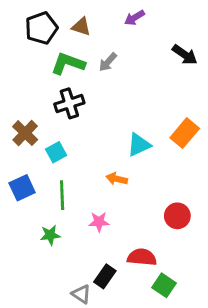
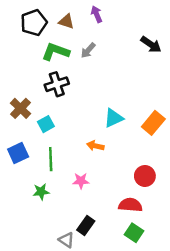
purple arrow: (134, 18) -> (97, 14), moved, turned 98
orange rectangle: (185, 133) -> (153, 123), moved
red semicircle: (142, 257) -> (130, 205), moved

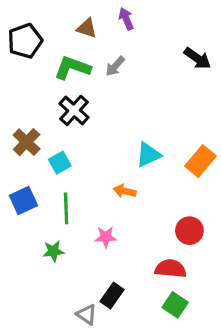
black pentagon: (34, 23) -> (25, 41), moved
black cross: (57, 84) -> (74, 110), turned -30

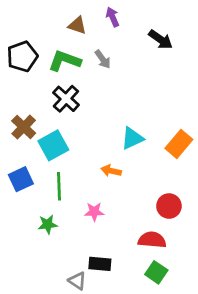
black pentagon: (25, 41) -> (22, 56), moved
black arrow: (197, 58) -> (161, 40), moved
gray arrow: (115, 66) -> (103, 59), turned -78
cyan square: (60, 163) -> (53, 145), size x1.5
black rectangle: (112, 295) -> (100, 264), turned 60

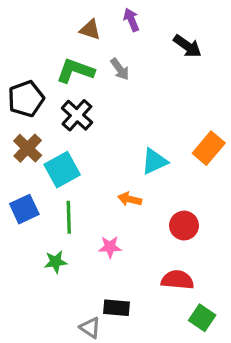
black pentagon: (22, 56) -> (26, 99), moved
orange rectangle: (179, 144) -> (209, 148), moved
red circle: (169, 206) -> (184, 226), moved
green square: (156, 272) -> (202, 318), moved

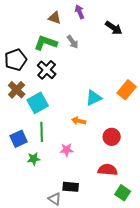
blue square: (24, 209) -> (19, 139), moved

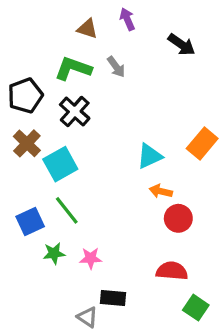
orange arrow: (79, 121) -> (161, 191), moved
green line: (42, 132) -> (67, 210), turned -36
pink star: (67, 150) -> (91, 258), moved

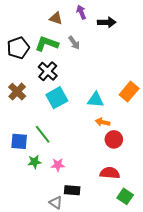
black arrow: (181, 45) -> (107, 22), moved, turned -36
black pentagon: (25, 96) -> (18, 48), moved
cyan triangle: (150, 156) -> (96, 100), turned 30
cyan square: (60, 164) -> (57, 98), moved
blue square: (30, 221) -> (19, 141), turned 30

